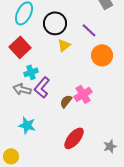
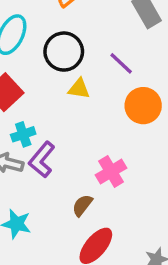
yellow triangle: (64, 45) -> (79, 89), turned 48
brown semicircle: (66, 101) -> (82, 205), moved

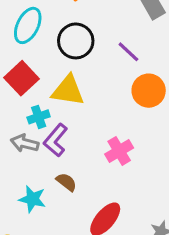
yellow triangle: (79, 89) -> (68, 91), moved, size x1.6
brown semicircle: (82, 205) -> (66, 182), moved, turned 90

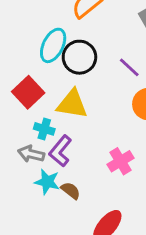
cyan ellipse: (28, 25) -> (53, 45), moved
cyan cross: (39, 117) -> (44, 129), turned 36
cyan star: (32, 199) -> (47, 182), moved

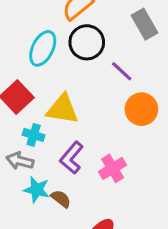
black circle: (79, 57) -> (87, 42), moved
purple L-shape: (60, 151) -> (72, 158), moved

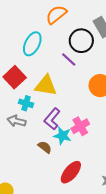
black circle: (87, 42) -> (81, 41), moved
purple line: (122, 71) -> (69, 59), moved
cyan star: (37, 190) -> (63, 136), moved

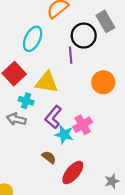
purple line: (69, 59) -> (71, 55), turned 42
brown semicircle: (45, 147) -> (49, 157), moved

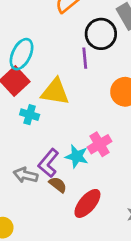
cyan ellipse: (33, 39) -> (22, 54), moved
purple L-shape: (53, 117) -> (48, 163), moved
gray arrow: (16, 119) -> (26, 175), moved

